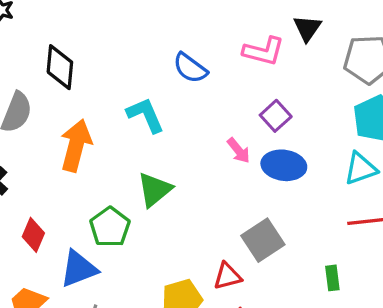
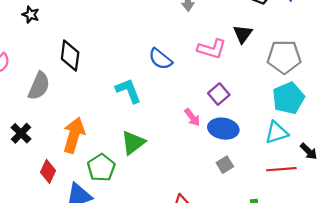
orange arrow: (76, 145) -> (74, 135), moved
gray square: (263, 240) -> (225, 165), moved, size x0.6

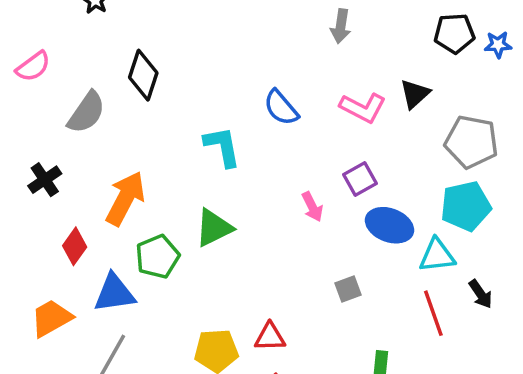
blue ellipse: (223, 129) -> (390, 225), moved
red line: (281, 169) -> (433, 313), turned 64

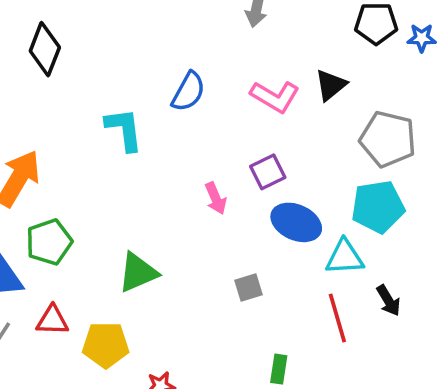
blue semicircle: (281, 108) -> (188, 92), turned -114
green triangle: (214, 228) -> (138, 272), moved
red triangle: (270, 337) -> (52, 320), moved

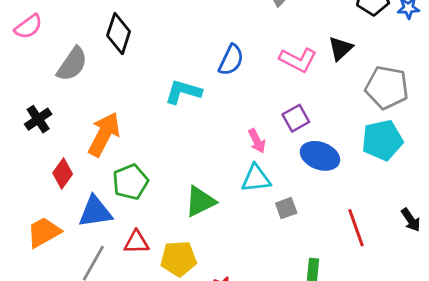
cyan L-shape: (124, 129) -> (183, 92), turned -63
cyan triangle: (345, 257) -> (256, 178), moved
black arrow: (388, 301) -> (411, 220), moved

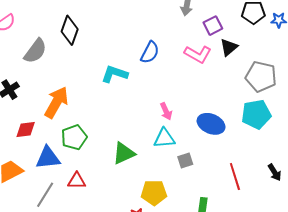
purple square: (296, 118) -> (213, 26), moved
red diamond: (63, 174) -> (26, 129), turned 45
yellow pentagon: (179, 259) -> (154, 193), moved

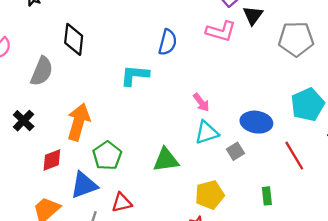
cyan pentagon: (256, 114) -> (308, 105), moved
blue ellipse: (211, 124) -> (256, 122), moved
green triangle: (124, 153) -> (166, 160), turned 30

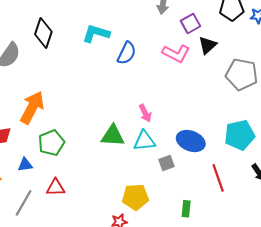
cyan L-shape: (135, 75) -> (96, 33), moved
green triangle: (166, 160) -> (113, 136), moved
blue triangle: (84, 185) -> (25, 165), size x0.6

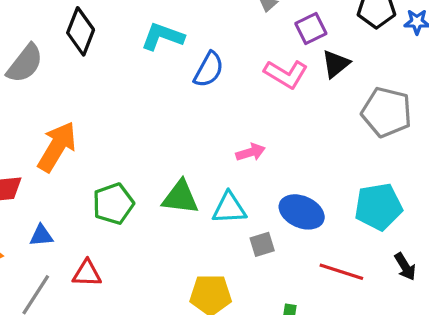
pink arrow: (145, 113) -> (251, 152), moved, turned -84
green pentagon: (51, 143) -> (113, 204), moved
red line: (218, 178) -> (341, 272), turned -56

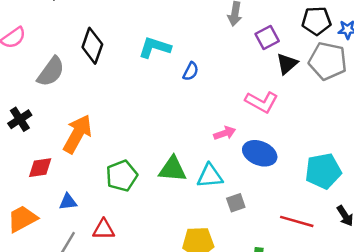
blue semicircle: (209, 70) -> (191, 71), size x0.7
pink L-shape: (286, 74) -> (262, 102), moved
gray pentagon: (387, 112) -> (328, 61), moved
blue ellipse: (302, 212) -> (260, 153), moved

